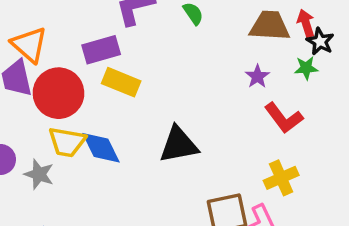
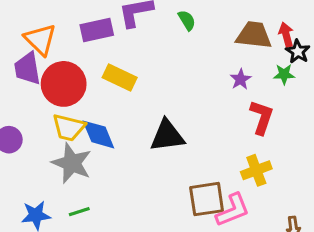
purple rectangle: (101, 50) -> (97, 30), moved
red L-shape: (284, 118) -> (262, 117), turned -128
gray star: (39, 174) -> (72, 163), moved, size x1.5

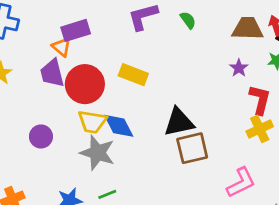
purple rectangle: (97, 30) -> (76, 30), moved
orange triangle: (40, 40) -> (61, 47), size x0.7
yellow cross: (256, 170) -> (260, 129), moved
brown square: (207, 199) -> (192, 148), moved

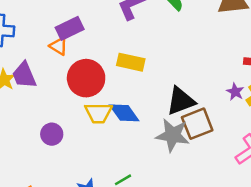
purple star: (239, 68) -> (235, 92), moved
purple trapezoid: (52, 73) -> (24, 75), moved
gray star: (97, 153) -> (173, 135), moved

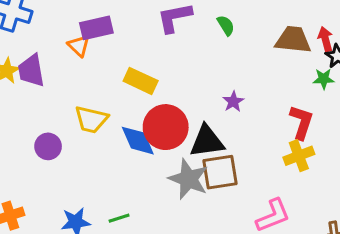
yellow rectangle: (131, 62) -> (141, 81), moved
red circle: (86, 78) -> (166, 127), moved
purple star: (235, 92) -> (233, 102), moved
yellow trapezoid: (98, 113) -> (91, 119), moved

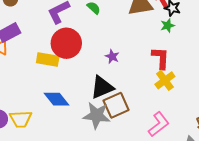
yellow trapezoid: (91, 119) -> (21, 119), moved
red circle: (166, 127) -> (66, 43), moved

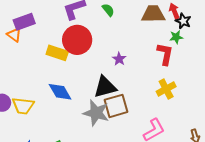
red L-shape: (161, 58) -> (165, 54), moved

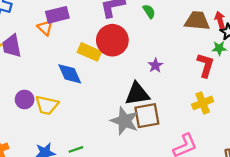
blue diamond: (60, 92) -> (70, 74), moved

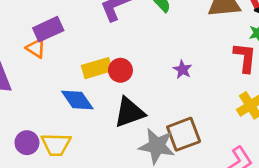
red circle: (112, 40) -> (120, 70), moved, size x0.6
yellow rectangle: (89, 52) -> (97, 68), turned -30
black triangle: (137, 94) -> (129, 112), moved

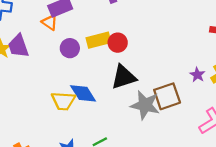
purple star: (182, 69) -> (197, 75), moved
blue diamond: (77, 100) -> (83, 93), moved
purple circle: (27, 143) -> (70, 48), moved

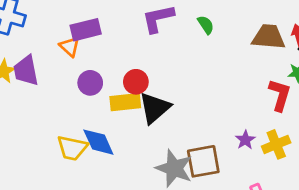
yellow rectangle: (99, 40) -> (125, 102), moved
red circle: (118, 43) -> (136, 82), moved
black triangle: (124, 77) -> (155, 108), moved, turned -32

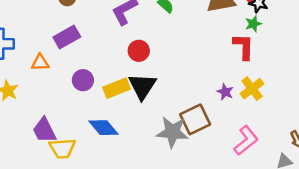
orange triangle: (70, 47) -> (40, 63), moved, turned -30
purple trapezoid: (26, 71) -> (44, 130), moved
red circle: (136, 82) -> (139, 51), moved
yellow trapezoid: (72, 148) -> (62, 148), moved

